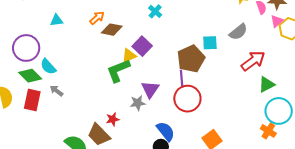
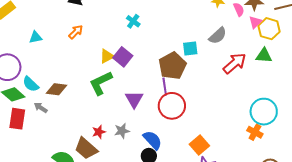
brown diamond: (112, 30) -> (56, 89), moved
yellow triangle: (129, 56) -> (107, 56), moved
green triangle: (267, 84) -> (264, 55), moved, turned 36
gray star: (138, 103) -> (122, 131), moved

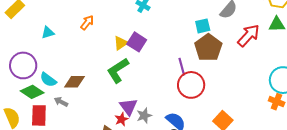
brown pentagon: (172, 66) -> (208, 48), moved
purple triangle: (134, 99) -> (129, 107), moved

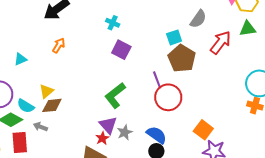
purple square: (137, 42) -> (121, 50), moved
yellow triangle: (121, 43) -> (46, 91), moved
green L-shape: (118, 70) -> (115, 95), moved

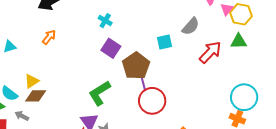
brown pentagon: (182, 58) -> (136, 66), moved

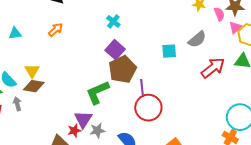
brown pentagon: (136, 66) -> (122, 69), moved
yellow triangle: (32, 81) -> (32, 71), turned -35
gray arrow: (22, 116) -> (17, 104), turned 40

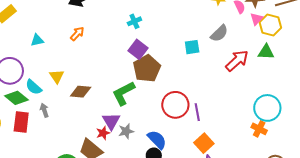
cyan cross: (113, 21) -> (134, 21), turned 32
brown diamond: (34, 86) -> (81, 92), moved
purple line: (142, 88) -> (197, 112), moved

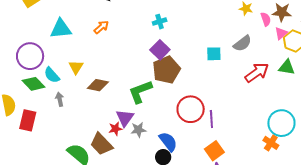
cyan triangle: (37, 40) -> (61, 29), size x1.6
red rectangle: (21, 122) -> (28, 120), moved

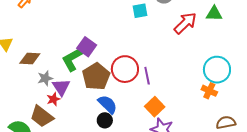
purple square: (160, 50) -> (87, 47), moved
brown pentagon: (166, 70) -> (96, 76), moved
gray star: (138, 130) -> (45, 78), moved

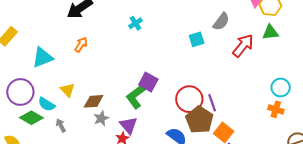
cyan circle: (217, 70) -> (281, 87), size x0.7
brown pentagon: (96, 76) -> (199, 120), moved
gray star: (45, 78) -> (101, 118), moved

